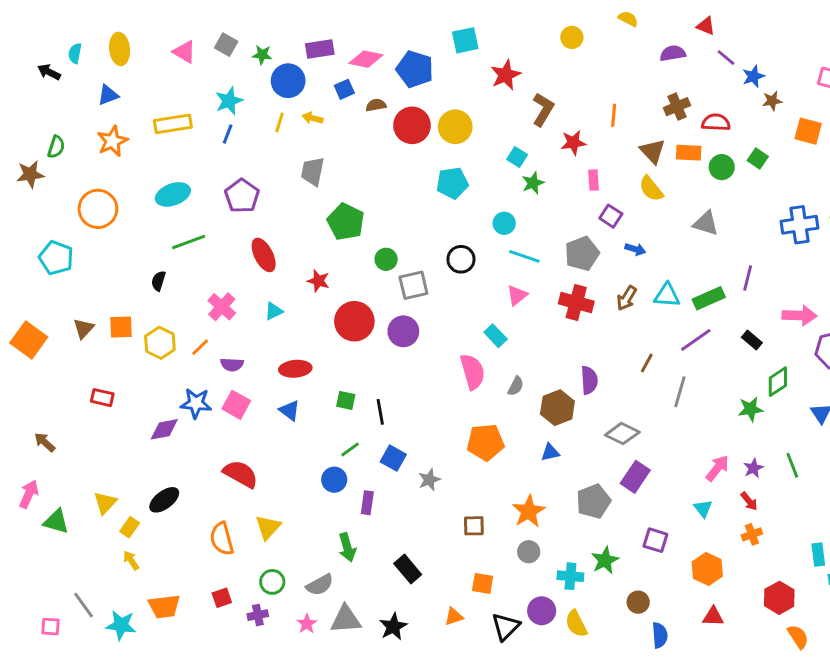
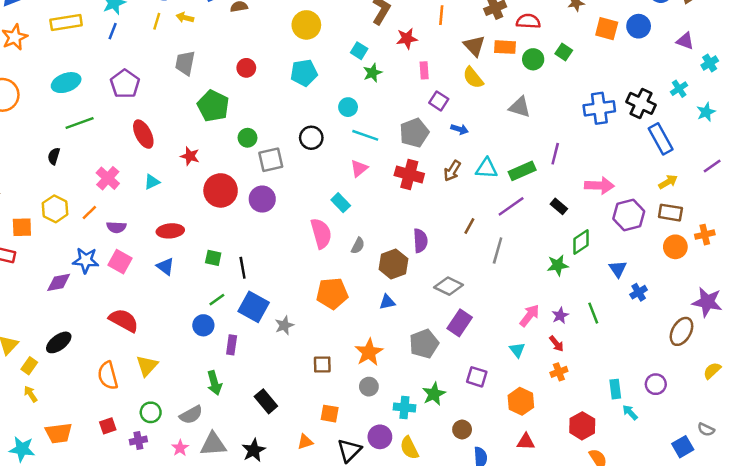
red circle: (412, 125) -> (246, 68), moved, size x0.6
orange square: (121, 327) -> (22, 227), moved
blue square: (393, 458) -> (254, 307), size x1.4

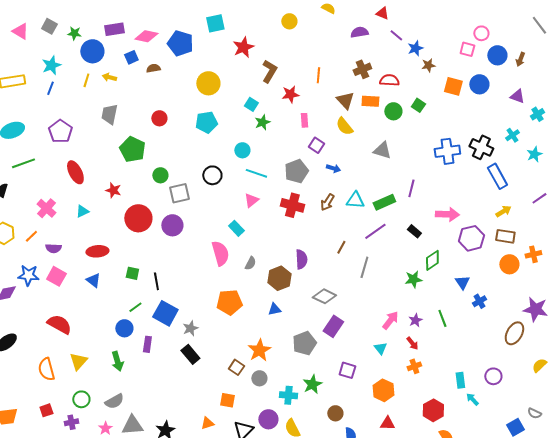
brown square: (322, 365) -> (236, 367), moved, turned 35
green arrow: (214, 383) -> (117, 361), moved
black rectangle: (266, 401) -> (190, 354), moved

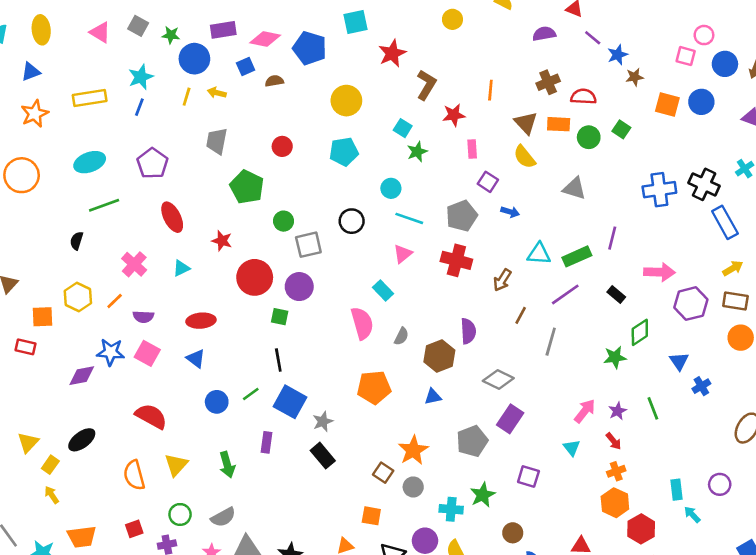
brown arrow: (327, 202) -> (502, 280), moved
green square: (132, 273) -> (280, 317), moved
blue circle: (124, 328) -> (217, 402), moved
orange hexagon: (383, 390) -> (615, 503), moved

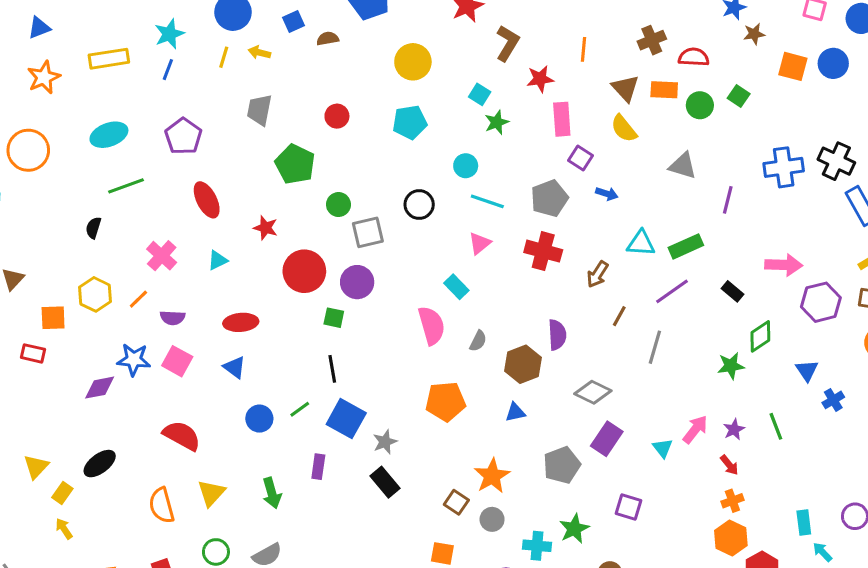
pink rectangle: (472, 149) -> (562, 119), size x1.5
purple line: (612, 238) -> (728, 200), moved
cyan triangle: (572, 448) -> (663, 448), moved

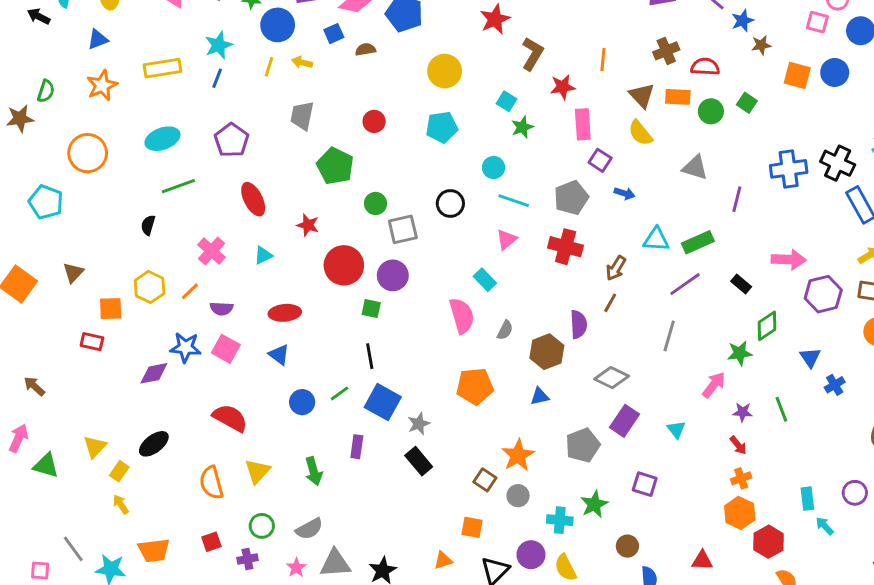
brown line: (619, 316) -> (610, 303), moved
pink arrow: (695, 429) -> (714, 385), moved
purple star: (734, 429) -> (743, 412), turned 30

